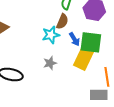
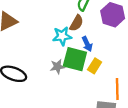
green square: (91, 42) -> (75, 59), moved
yellow rectangle: (84, 58) -> (95, 66), size x0.6

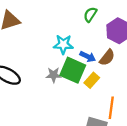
brown semicircle: (76, 23) -> (107, 58), moved
blue arrow: (87, 44) -> (88, 57), turned -48

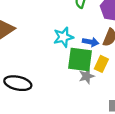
gray star: (54, 75) -> (87, 76), moved

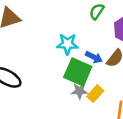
yellow rectangle: (101, 64) -> (95, 94), moved

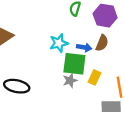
gray star: (80, 91) -> (70, 81), moved

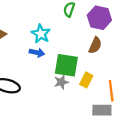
cyan star: (59, 43) -> (41, 34), moved, turned -30
blue arrow: (84, 47) -> (37, 53), moved

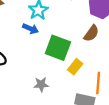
gray star: (61, 82) -> (41, 84), moved

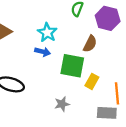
brown semicircle: (91, 33) -> (90, 44), moved

